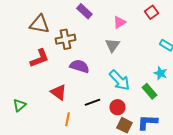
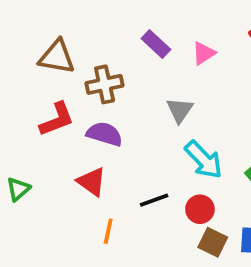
purple rectangle: (84, 11) -> (156, 44), moved
gray triangle: (112, 45) -> (180, 110), moved
purple semicircle: (79, 66) -> (105, 134), moved
green triangle: (19, 105) -> (18, 189), moved

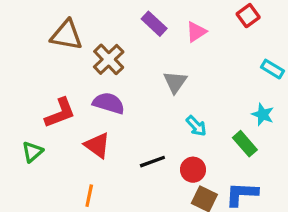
brown cross: (105, 84) -> (109, 59), turned -32
red L-shape: (57, 119) -> (60, 113), moved
cyan arrow: (204, 160) -> (196, 126), size x0.6
orange line: (108, 231) -> (89, 196), moved

